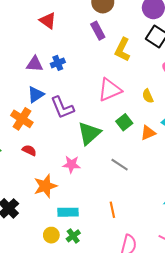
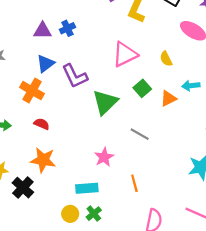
pink star: (71, 164) -> (104, 157), moved, turned -30
orange star: (45, 186) -> (43, 160), moved, turned 30

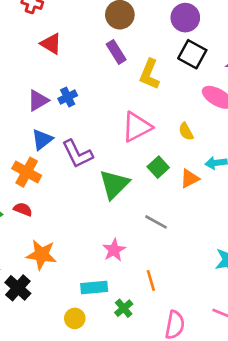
purple triangle: (43, 31) -> (38, 100), turned -30
red semicircle: (42, 124) -> (23, 209), moved
green cross: (94, 214) -> (124, 308), moved

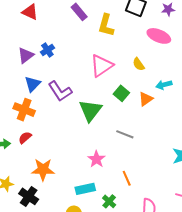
red semicircle: (23, 209) -> (25, 138), turned -56

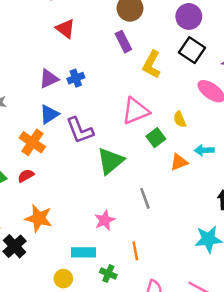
green square: (121, 93) -> (156, 138), moved
gray line: (125, 134) -> (145, 198), turned 36
green cross: (109, 201) -> (108, 274), turned -32

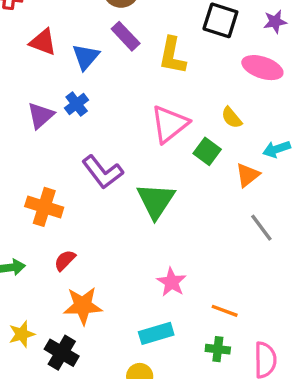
blue triangle: (49, 114) -> (86, 57), moved
red semicircle: (26, 176) -> (65, 260), moved
gray line: (145, 198) -> (261, 228), moved
orange line: (135, 251) -> (225, 311), turned -42
green cross: (108, 274) -> (218, 349), moved

